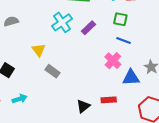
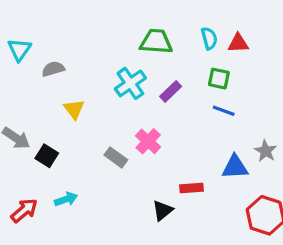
gray semicircle: (11, 21) -> (53, 69), moved
yellow triangle: (39, 50) -> (74, 109), moved
pink cross: (113, 61) -> (148, 141), moved
red rectangle: (109, 100) -> (192, 188), moved

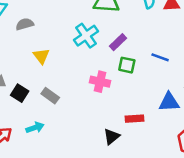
green square: (219, 79) -> (127, 65), moved
pink cross: (148, 141) -> (100, 82), turned -30
gray rectangle: (116, 157) -> (50, 96), moved

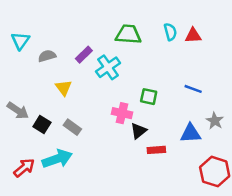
purple rectangle: (118, 42) -> (84, 55), moved
blue line: (160, 57) -> (193, 89), moved
cyan arrow: (35, 128) -> (57, 159), size x1.6
black triangle: (112, 137) -> (139, 131), moved

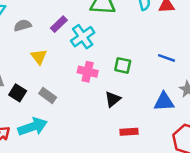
pink cross: (122, 113) -> (88, 72), moved
red rectangle: (156, 150) -> (129, 132), moved

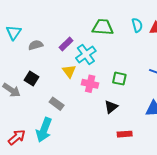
yellow triangle: (39, 57) -> (69, 71), moved
black square: (18, 93) -> (31, 79), moved
cyan arrow: (33, 127) -> (44, 130), turned 130

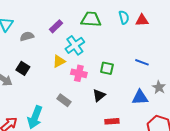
purple rectangle: (66, 44) -> (56, 26), moved
yellow triangle: (69, 71) -> (59, 61), turned 40
gray rectangle: (57, 104) -> (64, 100), moved

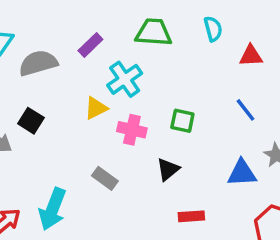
red triangle: (142, 20) -> (251, 56), moved
gray semicircle: (27, 36) -> (38, 63), size x1.5
blue line: (142, 62) -> (245, 110), turned 32

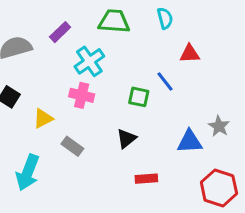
red triangle: (251, 56) -> (190, 54), moved
yellow triangle: (96, 108) -> (43, 118), moved
blue line: (245, 110) -> (165, 81), moved
pink cross: (132, 130) -> (82, 95), moved

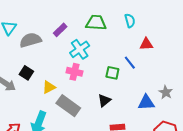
gray rectangle: (72, 146) -> (68, 106), size x1.6

